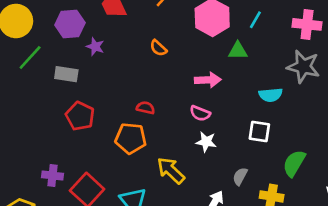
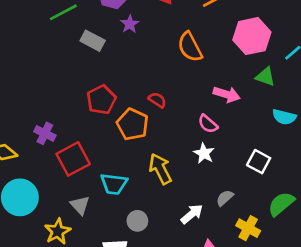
orange semicircle: (158, 48) -> (190, 47), size x1.6
cyan semicircle: (271, 95) -> (284, 117), moved
red pentagon: (80, 116) -> (101, 100), moved

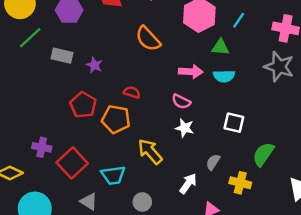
purple star: (130, 24) -> (94, 65), moved
cyan semicircle: (284, 117) -> (224, 76), moved

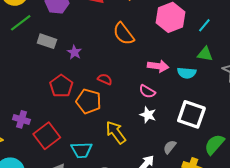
green triangle: (220, 47) -> (205, 54), moved
white square: (234, 123) -> (191, 114), size x1.5

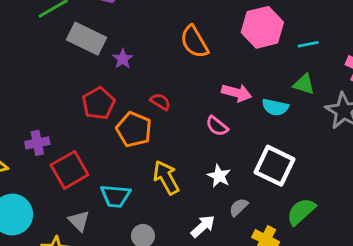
cyan line: (204, 25) -> (308, 44), turned 32
gray rectangle: (47, 41) -> (87, 39), size x1.4
white star: (148, 115) -> (219, 176), moved
purple cross: (21, 119) -> (37, 143), turned -35

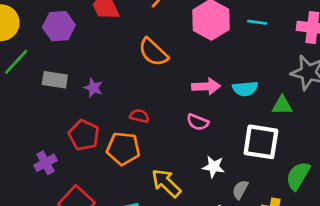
gray rectangle: (87, 39) -> (55, 80), size x0.7
cyan line: (308, 44) -> (257, 22), turned 36
green triangle: (304, 84) -> (282, 105), moved
purple cross: (37, 143) -> (45, 163), moved

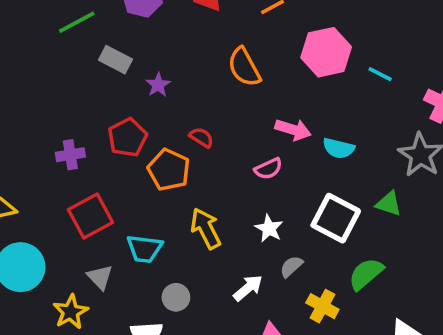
green triangle: (282, 105) -> (389, 204), moved
pink semicircle: (198, 122) -> (268, 169), turned -65

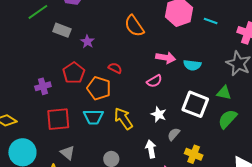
red square: (91, 216) -> (58, 119), turned 30
cyan trapezoid: (145, 249) -> (93, 117), moved
green semicircle: (366, 274) -> (228, 119), moved
white arrow: (248, 288) -> (151, 149), turned -54

